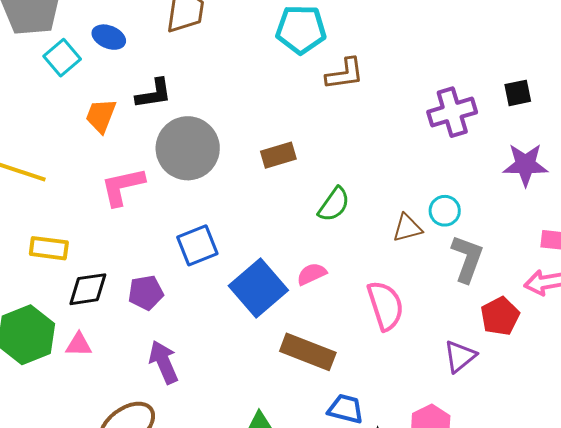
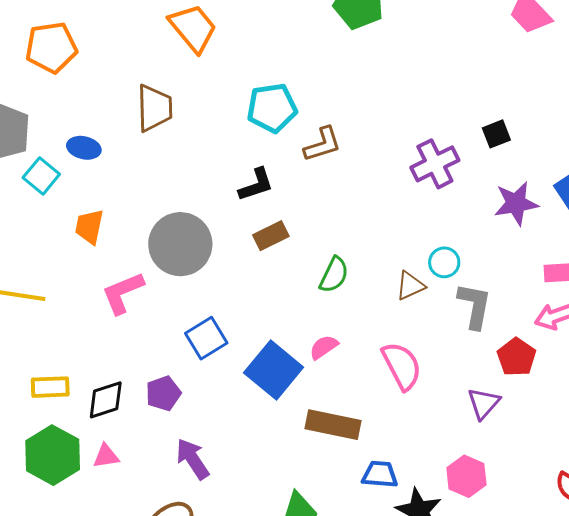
black L-shape: (154, 94) -> (256, 185), moved
yellow rectangle: (49, 248) -> (50, 387), moved

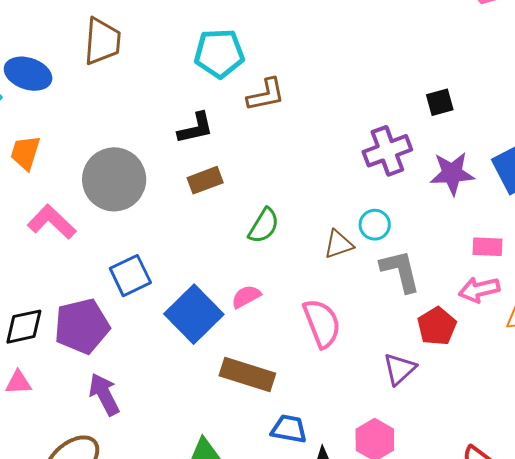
blue ellipse: (84, 148) -> (28, 74), size x1.4
purple cross: (435, 164) -> (387, 151), moved
pink L-shape: (123, 293) -> (52, 222), turned 60
gray L-shape: (474, 306) -> (400, 271), turned -30
purple pentagon: (163, 393) -> (82, 326), size x1.6

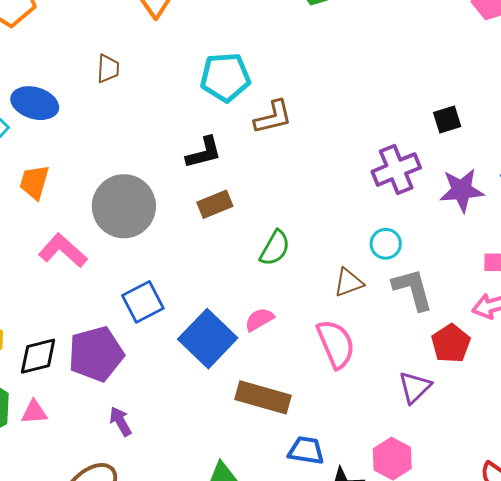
brown trapezoid: (102, 41) -> (108, 69), size x0.6
brown triangle: (339, 244) -> (349, 283), moved
purple arrow: (104, 394) -> (120, 421), size x0.7

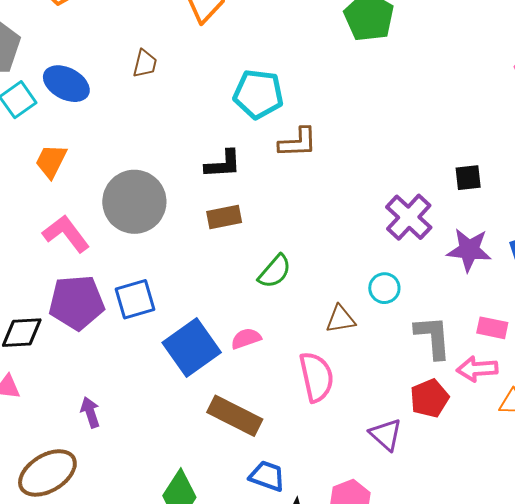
purple cross: (396, 170) -> (409, 217), turned -36
gray L-shape: (413, 289) -> (433, 337), moved
purple pentagon: (96, 354) -> (77, 302), moved
purple triangle: (415, 387) -> (386, 434), turned -45

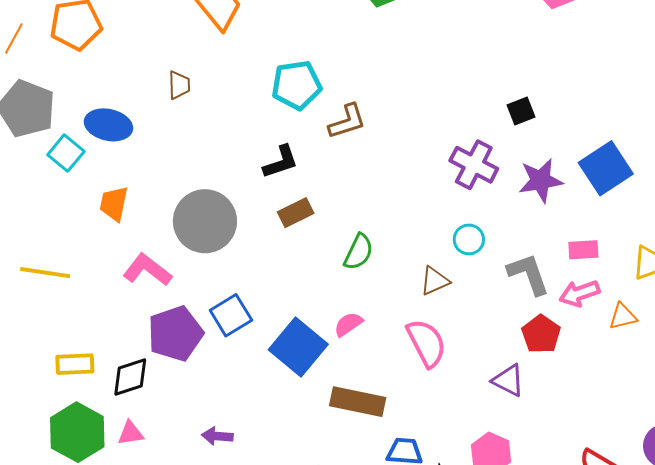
purple arrow: (90, 412) -> (217, 436), turned -52

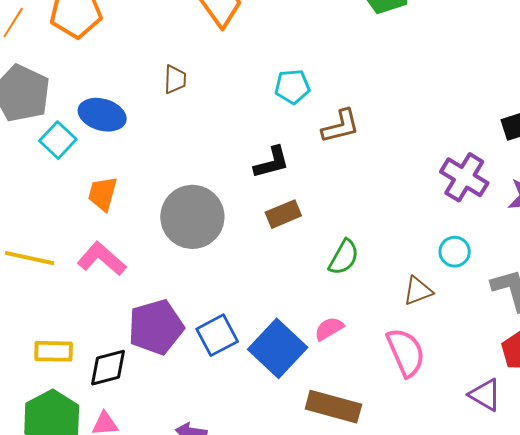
cyan pentagon: (297, 85) -> (292, 87), size x0.7
pink L-shape: (147, 270) -> (102, 259), moved
blue square: (231, 315) -> (217, 335), moved

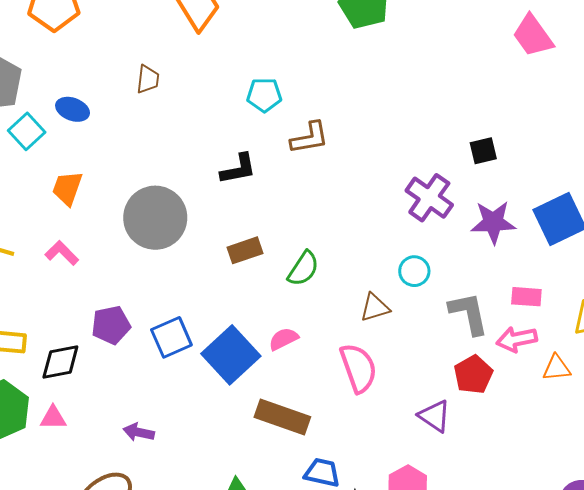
blue ellipse: (102, 115) -> (73, 109), size x0.7
brown rectangle: (283, 214) -> (245, 250), moved
pink L-shape: (102, 259) -> (62, 253), size x0.7
purple pentagon: (156, 327) -> (111, 325), size x0.7

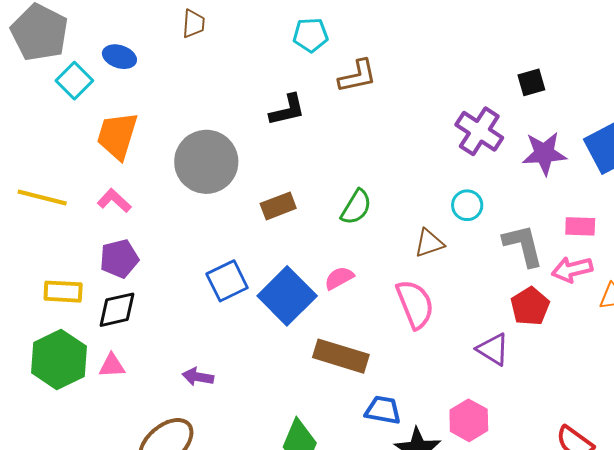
orange trapezoid: (67, 188) -> (117, 136), size x1.4
brown rectangle: (245, 250) -> (278, 206), moved
purple pentagon: (111, 325) -> (119, 259), moved

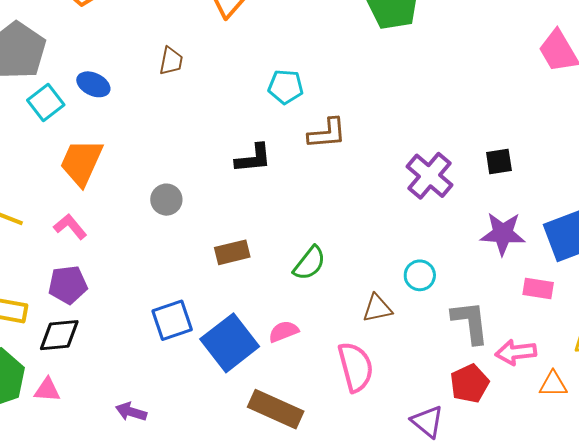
purple cross: (479, 131) -> (430, 176), moved
gray circle: (206, 162) -> (166, 200), size x0.5
pink rectangle: (580, 226) -> (538, 289), moved

